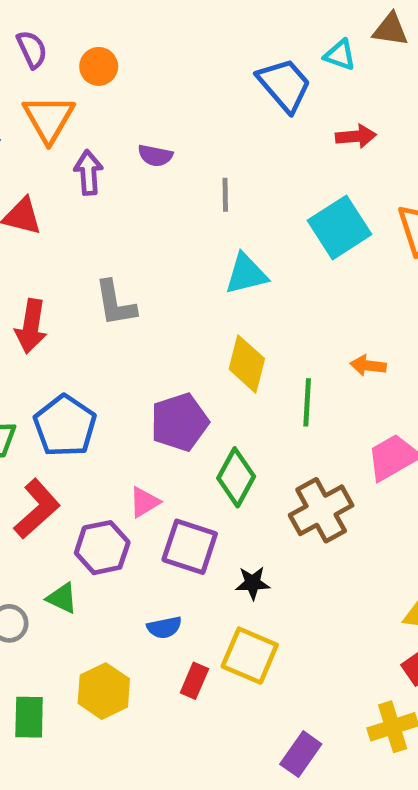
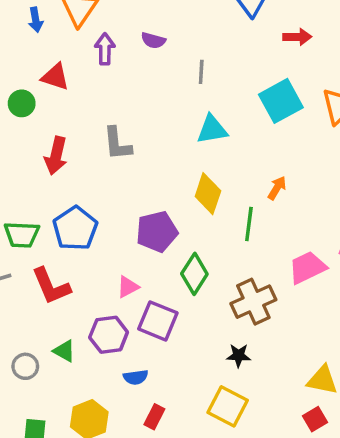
orange arrow: (368, 366) -> (277, 188), moved, turned 110
red L-shape: (37, 509) -> (51, 286), turned 105
purple hexagon: (102, 548) -> (109, 335), moved
black star: (253, 583) -> (239, 355), moved
yellow square: (250, 656) -> (228, 406), moved

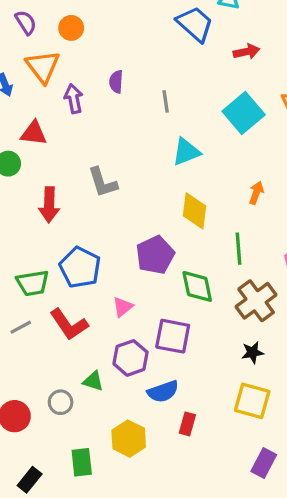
purple semicircle: (153, 40) -> (116, 82), turned 90
green line: (249, 224) -> (239, 249), moved
green diamond: (194, 274) -> (197, 286), turned -33
pink triangle: (128, 287) -> (123, 307), moved
blue semicircle: (136, 377) -> (163, 392), size x1.4

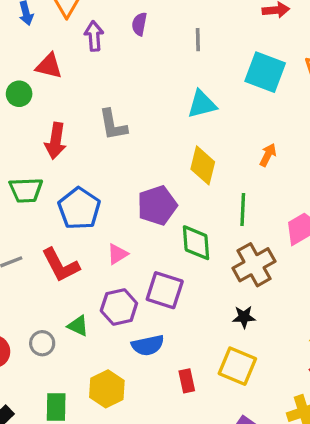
gray line: (166, 101) -> (198, 40), moved
cyan square: (244, 113) -> (265, 72), turned -36
green trapezoid: (33, 283) -> (26, 190), moved
red rectangle: (187, 424) -> (187, 381), moved, turned -35

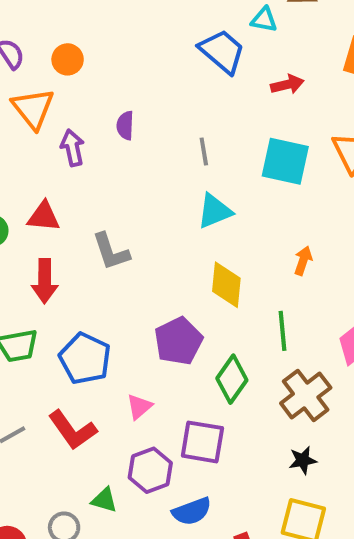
gray line: (198, 40) -> (204, 152), moved
red triangle: (49, 66) -> (44, 217), moved
green diamond: (196, 243) -> (232, 379), turned 48

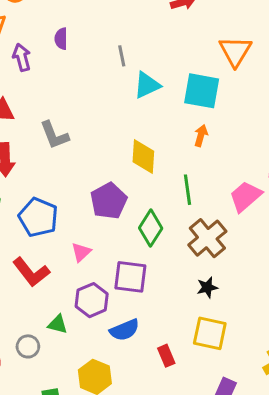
cyan square: (285, 161) -> (202, 91), moved
cyan triangle: (215, 211) -> (147, 85), moved

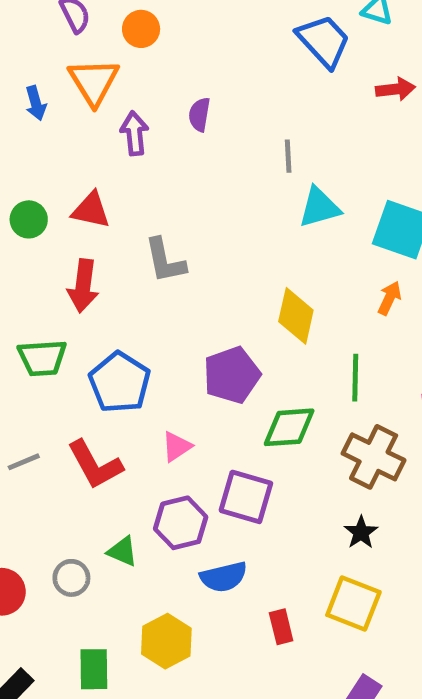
green diamond: (151, 228) -> (289, 427), turned 44
brown cross: (207, 238) -> (374, 457), turned -33
black star: (207, 287) -> (361, 532), turned -30

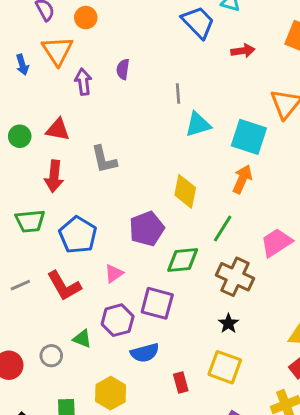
orange arrow: (389, 298) -> (242, 179), size x1.4
green line: (355, 378) -> (223, 228), turned 32

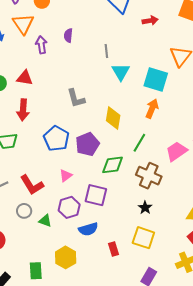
cyan triangle: (198, 124) -> (121, 72), turned -42
gray L-shape: (104, 159) -> (76, 98), moved
blue pentagon: (78, 235) -> (56, 139), moved
gray circle: (51, 356) -> (24, 211), moved

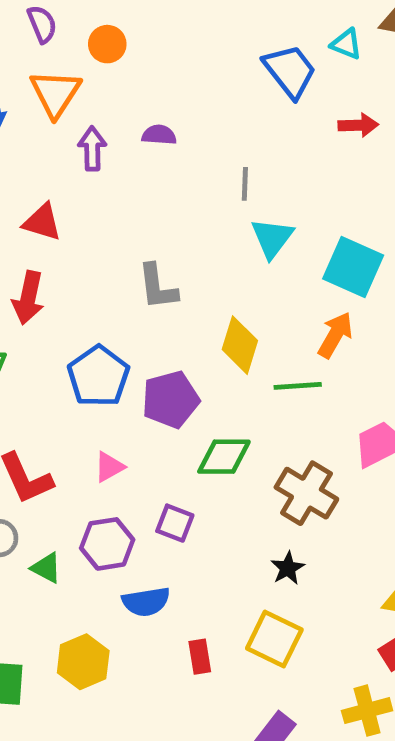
purple semicircle: (68, 35) -> (159, 135), turned 80
green line: (139, 143) -> (298, 386), moved, turned 48
purple square: (96, 195) -> (175, 523), size x0.7

